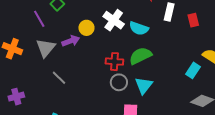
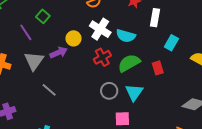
red rectangle: (193, 20) -> (158, 68), moved
red cross: (114, 62) -> (102, 57), moved, turned -30
cyan rectangle: (193, 70) -> (171, 43), moved

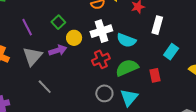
green square: (43, 16) -> (58, 22), moved
white cross: (100, 29) -> (101, 31), turned 35

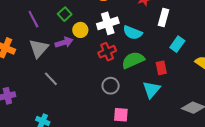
cyan triangle: (129, 97) -> (151, 90), moved

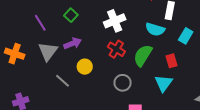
yellow circle: (80, 30) -> (85, 67), moved
cyan semicircle: (133, 33) -> (155, 29), moved
red cross: (107, 52) -> (116, 49), turned -30
green semicircle: (133, 60) -> (143, 55), turned -30

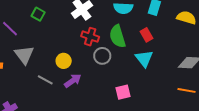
purple arrow: (73, 43) -> (73, 81), moved
green semicircle: (143, 55) -> (117, 36), turned -35
gray circle: (123, 83) -> (102, 56), moved

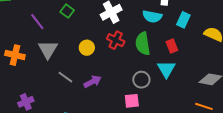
gray circle: (102, 56) -> (141, 80), moved
yellow circle: (64, 61) -> (87, 48), moved
pink square: (123, 92) -> (132, 101), moved

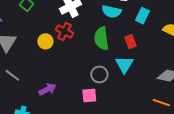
red cross: (116, 40) -> (64, 31), moved
gray line: (65, 77) -> (12, 75), moved
purple arrow: (92, 82) -> (47, 89), moved

